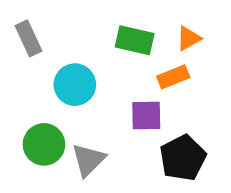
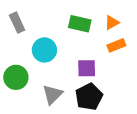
orange rectangle: (173, 77) -> (116, 45), moved
green circle: (44, 144) -> (16, 77), moved
black pentagon: (183, 158) -> (89, 97), moved

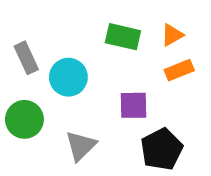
gray rectangle: (17, 23) -> (26, 58), moved
black pentagon: (89, 97) -> (162, 149), moved

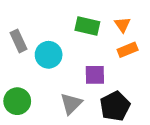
orange triangle: (172, 35) -> (123, 25), turned -36
green circle: (24, 119) -> (17, 101), moved
gray triangle: (81, 146) -> (71, 104), moved

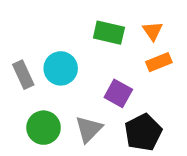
gray rectangle: (18, 41) -> (23, 75), moved
purple square: (95, 75) -> (118, 93), turned 30
green circle: (17, 101) -> (44, 128), moved

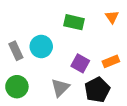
orange triangle: (153, 31) -> (112, 17), moved
orange rectangle: (159, 62) -> (111, 61), moved
green circle: (44, 128) -> (17, 87), moved

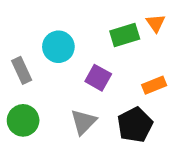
green rectangle: (74, 22) -> (125, 35), moved, turned -30
cyan circle: (41, 46) -> (58, 47), moved
purple square: (80, 63) -> (98, 78), moved

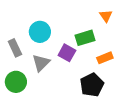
green rectangle: (125, 35) -> (85, 38), moved
gray triangle: (83, 122) -> (41, 63), moved

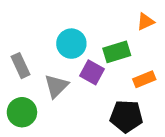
orange triangle: (106, 16) -> (146, 22), turned 40
cyan circle: (40, 32) -> (71, 44), moved
black pentagon: (92, 85) -> (126, 116), turned 30

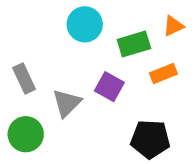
cyan circle: (71, 44) -> (85, 24), moved
green rectangle: (117, 52) -> (134, 44), moved
orange rectangle: (144, 79) -> (163, 74), moved

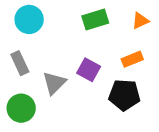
cyan circle: (85, 24) -> (29, 19), moved
green rectangle: (134, 44) -> (95, 19), moved
black pentagon: (150, 139) -> (124, 95), moved

